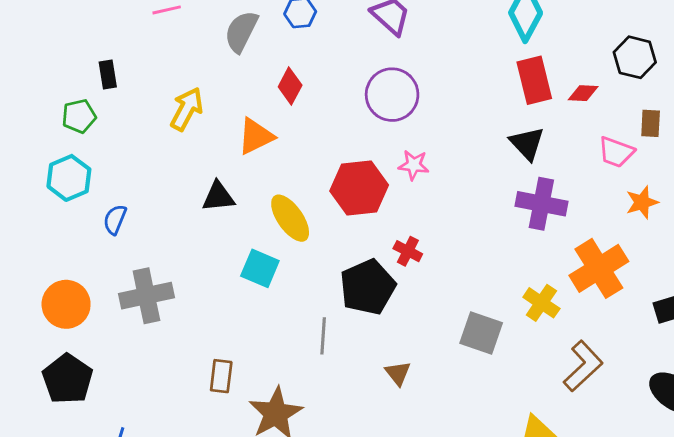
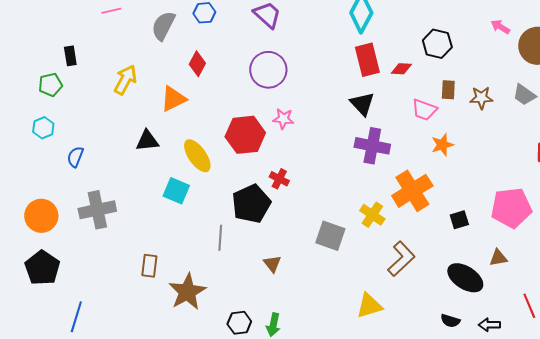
cyan hexagon: (69, 178) -> (43, 128), size x0.7

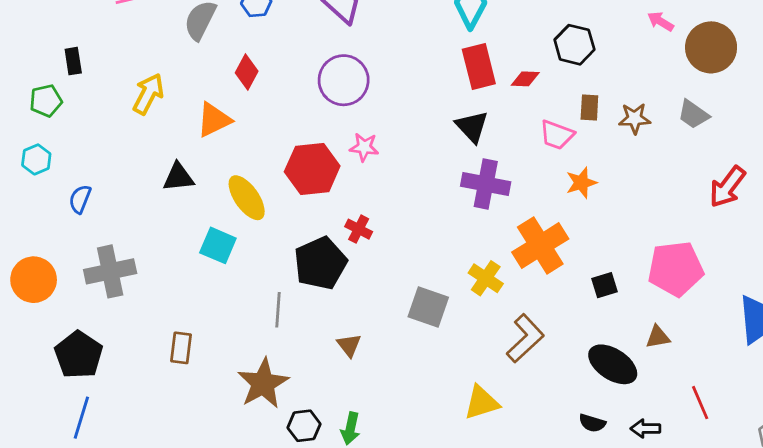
black pentagon: (42, 268) -> (79, 355), moved
brown star: (187, 292) -> (263, 383), moved

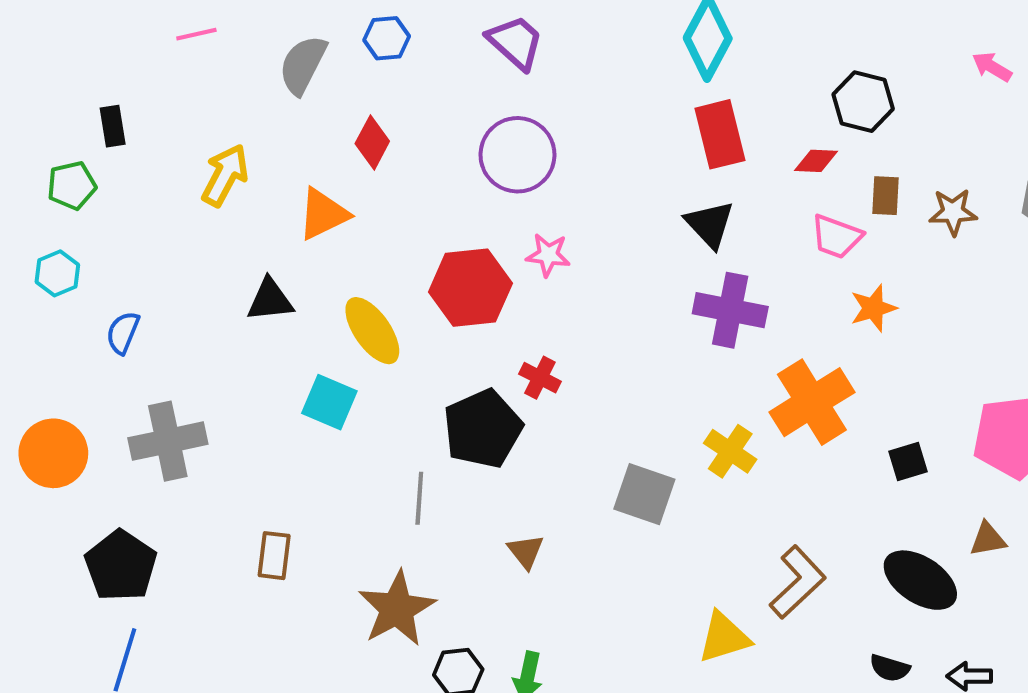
red diamond: (525, 79) -> (816, 161), moved
brown L-shape: (525, 338) -> (798, 582), moved

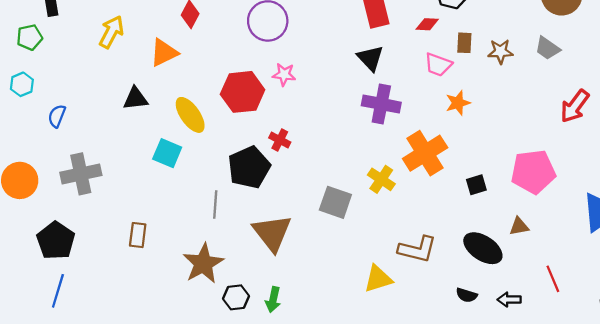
brown triangle: (526, 551) -> (272, 233), size x2.0
brown L-shape: (798, 582) -> (417, 249), turned 57

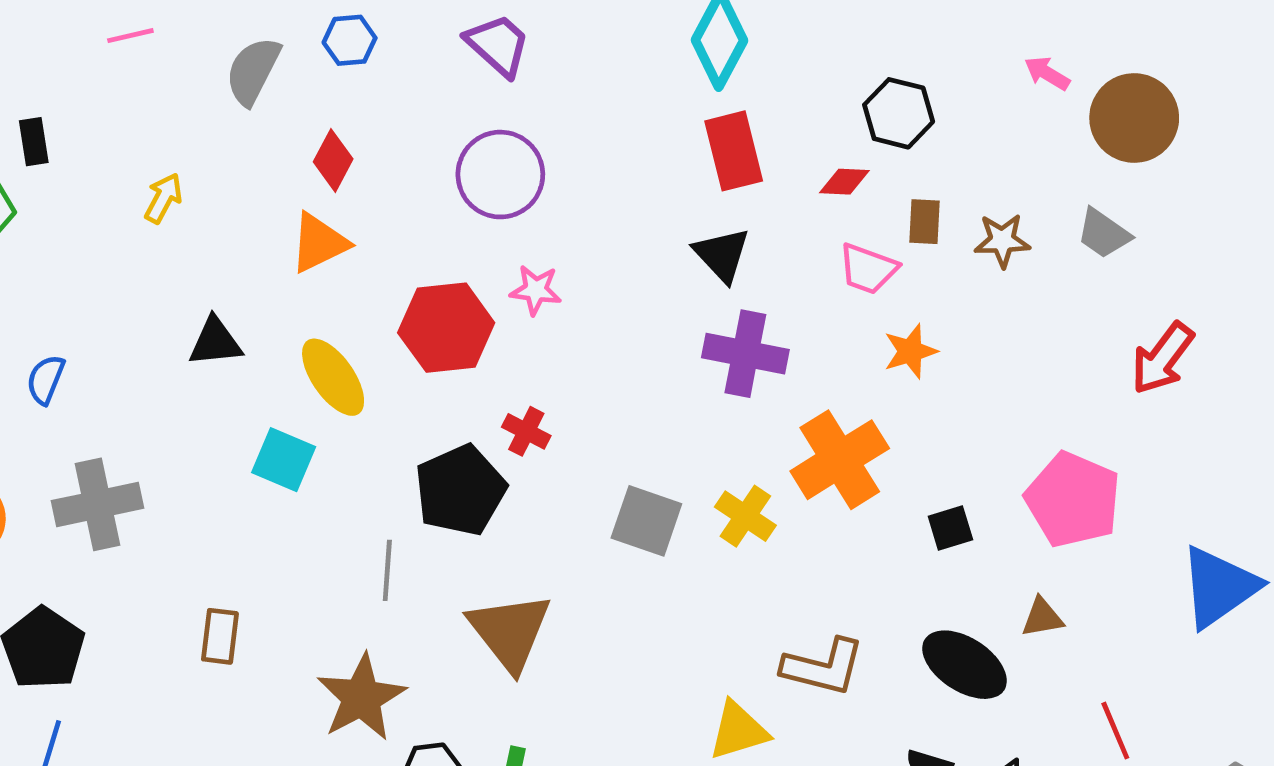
yellow arrow: (111, 32) -> (163, 198), size x0.7
orange triangle: (164, 53) -> (319, 243), moved
pink pentagon: (533, 172) -> (1073, 500), turned 30
gray square: (335, 202) -> (646, 521), moved

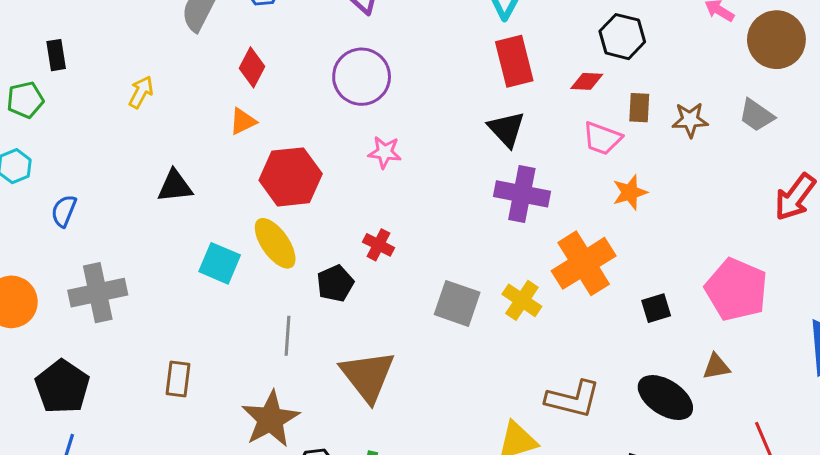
orange triangle: (319, 243) -> (243, 121), size x0.7
red hexagon: (446, 328) -> (291, 177), moved
yellow ellipse: (333, 377) -> (275, 243), moved
black pentagon: (460, 490) -> (335, 283), size x0.6

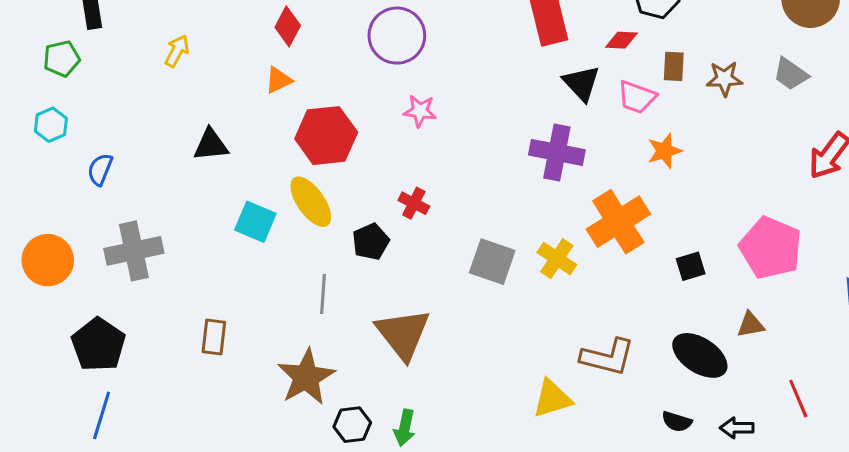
black triangle: (507, 129) -> (581, 83), moved

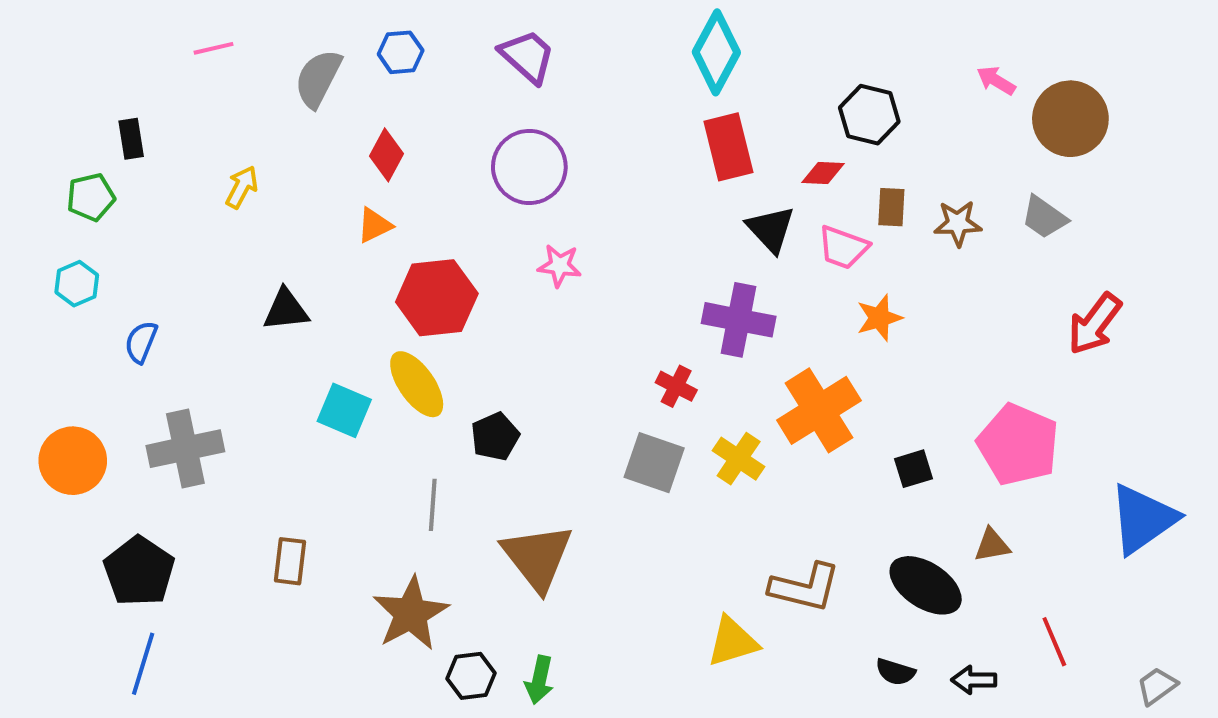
red cross: (414, 203) -> (676, 386), moved

